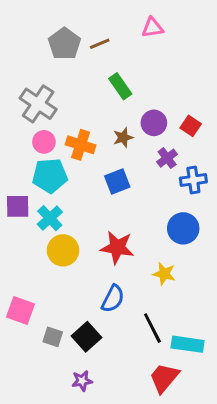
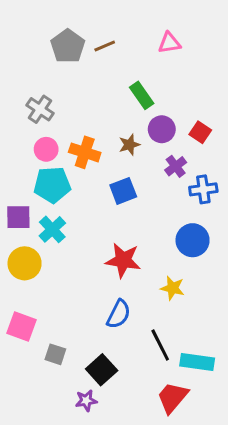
pink triangle: (152, 28) -> (169, 43), moved
green rectangle: (120, 86) -> (142, 95), moved
gray cross: (38, 104) -> (40, 109), size x0.7
yellow circle: (63, 250) -> (25, 263), moved
black square: (86, 337) -> (102, 370), moved

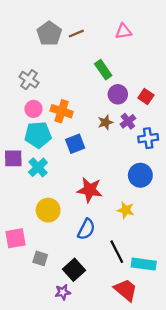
brown star: (129, 145) -> (105, 122), moved
blue square: (123, 191) -> (75, 144), moved
yellow circle: (25, 263) -> (48, 210), moved
pink square: (21, 327) -> (15, 238), turned -30
red trapezoid: (173, 397) -> (126, 290), turned 90

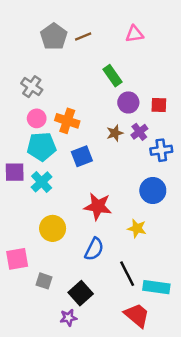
red square: (146, 97) -> (159, 105), turned -32

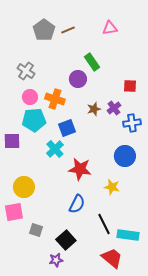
purple circle: (128, 102) -> (78, 79), moved
cyan cross: (42, 182) -> (55, 149), moved
yellow circle: (53, 228) -> (24, 187), moved

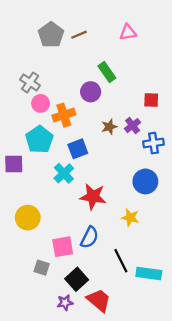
pink circle: (30, 97) -> (41, 103), moved
orange cross: (55, 99) -> (64, 115), turned -36
cyan pentagon: (34, 120) -> (39, 140), turned -30
pink square: (14, 212) -> (63, 247), moved
red trapezoid: (112, 258) -> (99, 300), moved

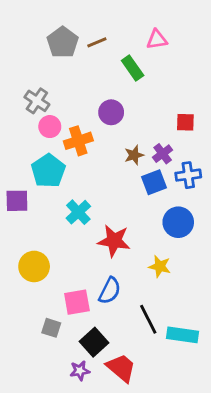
green rectangle: (107, 72) -> (133, 68), moved
blue square: (78, 149) -> (154, 182), moved

